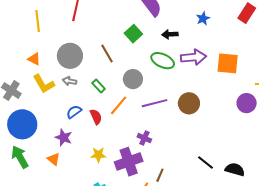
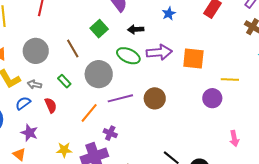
gray circle: (133, 79) -> (99, 74), size x1.4
gray arrow: (70, 81) -> (35, 84), moved
orange line: (119, 105) -> (89, 113), moved
blue semicircle: (74, 112) -> (23, 103), moved
red semicircle: (96, 117) -> (51, 105), moved

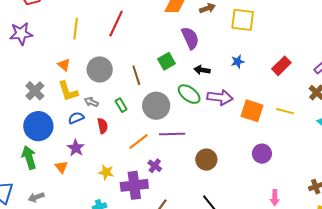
yellow line: (230, 80) -> (285, 111), moved
brown circle: (155, 98) -> (206, 160), moved

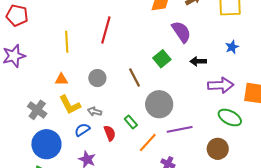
orange triangle: (64, 65) -> (61, 79), turned -32
gray circle: (100, 69) -> (97, 78), size x0.7
green ellipse: (189, 94) -> (230, 118), moved
green rectangle: (121, 105) -> (131, 122), moved

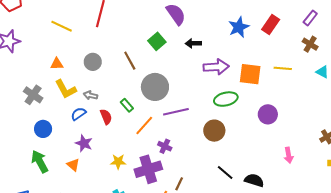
yellow line: (67, 42) -> (62, 26), turned -60
blue star: (232, 47) -> (239, 27), moved, size x1.5
green ellipse: (230, 118) -> (226, 99), turned -40
blue circle: (46, 144) -> (43, 129), size x0.6

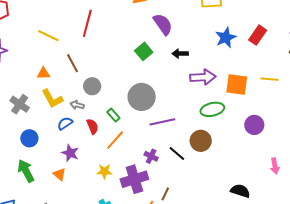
brown line: (130, 61) -> (73, 63), moved
gray circle: (93, 62) -> (92, 86), moved
orange line: (144, 125) -> (115, 140), moved
black line: (225, 173) -> (177, 153), moved

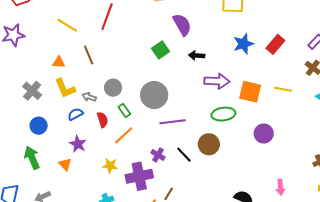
gray circle: (92, 86) -> (113, 88), moved
pink arrow: (275, 166) -> (280, 187), moved

